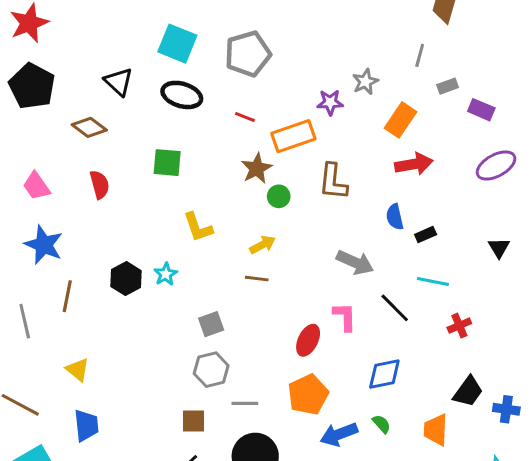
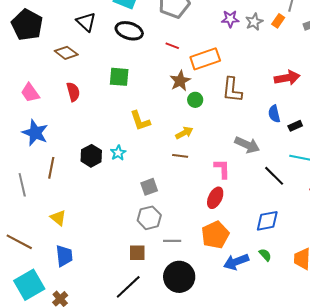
purple star: (330, 102) -> (230, 19), moved
orange rectangle: (401, 120) -> (278, 21), moved, size x0.6
pink L-shape: (345, 317) -> (222, 169), moved

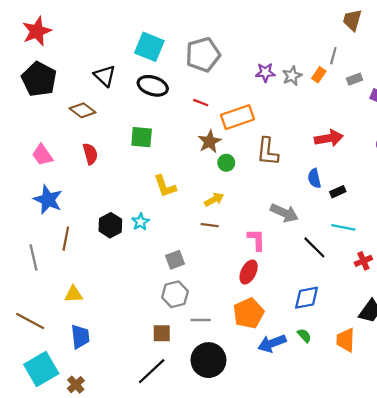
yellow triangle: (58, 218) -> (74, 294), turned -42

